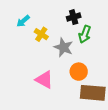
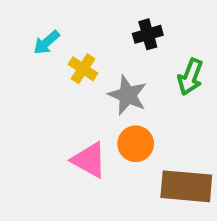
green arrow: (85, 34) -> (190, 77), moved
orange circle: (79, 72) -> (136, 144), moved

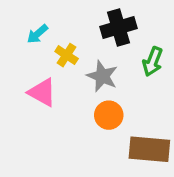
black cross: (148, 34) -> (118, 27), size x1.5
pink triangle: (89, 160) -> (42, 92), moved

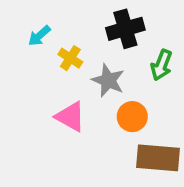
pink triangle: (42, 92) -> (70, 117), moved
orange circle: (109, 115) -> (132, 117), moved

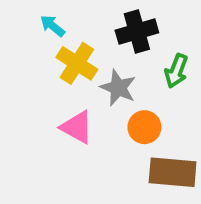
cyan arrow: (39, 36) -> (52, 26), moved, turned 80
yellow cross: (70, 58) -> (77, 63), size x1.5

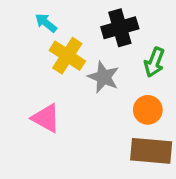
pink triangle: (77, 127) -> (46, 118), moved
orange circle: (144, 127) -> (148, 110), moved

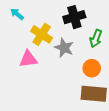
cyan arrow: (46, 23) -> (17, 14), moved
pink triangle: (46, 118) -> (28, 59), moved, turned -36

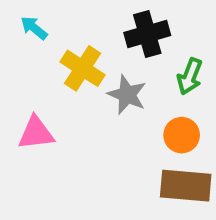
pink triangle: (28, 59) -> (36, 133), moved

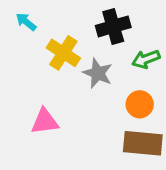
green arrow: (190, 76) -> (146, 59), turned 48
pink triangle: (36, 133) -> (45, 121), moved

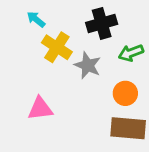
cyan arrow: (26, 22) -> (36, 19), moved

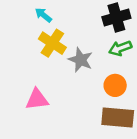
cyan arrow: (36, 19) -> (43, 15), moved
black cross: (102, 23) -> (116, 18), moved

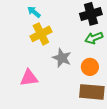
yellow cross: (52, 43) -> (41, 34), turned 30
gray star: (81, 60) -> (62, 58), moved

